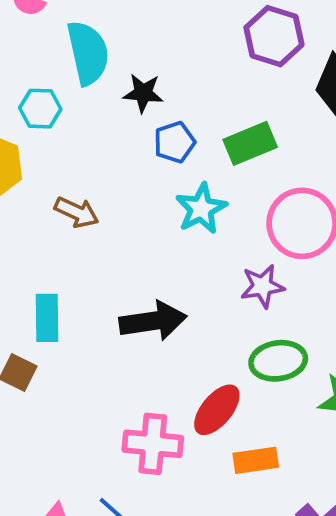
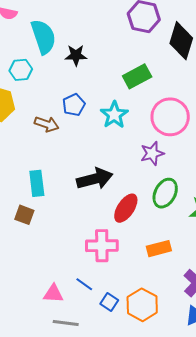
blue pentagon: (174, 142) -> (74, 105), moved
green ellipse: (278, 361) -> (165, 193), turned -48
red ellipse: (217, 410) -> (126, 208), moved

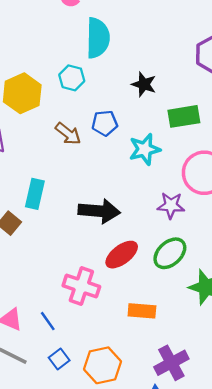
black star: (76, 55) -> (144, 84), moved
cyan hexagon: (21, 70) -> (72, 78), moved
blue square: (109, 302) -> (59, 359), moved

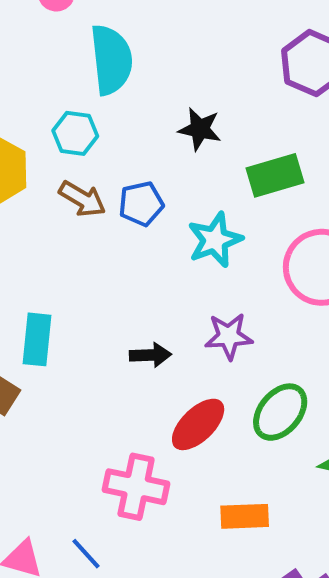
brown arrow: (68, 134) -> (82, 199), moved
purple star: (171, 205) -> (229, 336), moved
black arrow: (99, 211) -> (150, 355), size x0.6

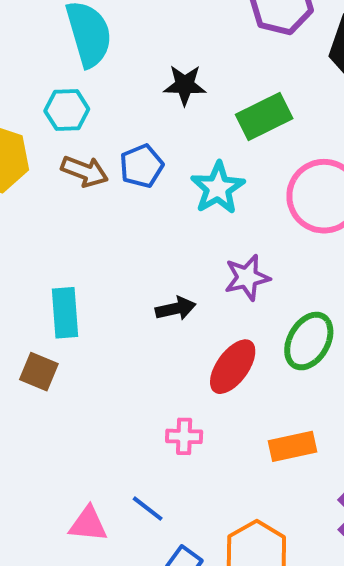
pink cross: (136, 487) -> (184, 436), size x0.6

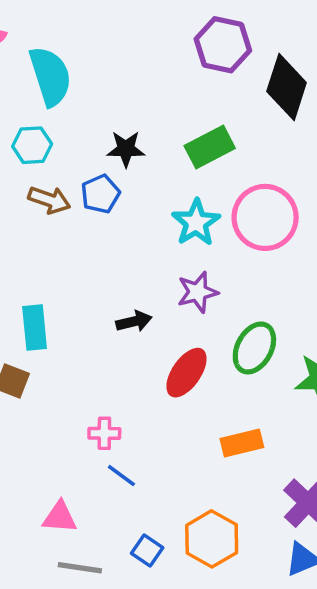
black star: (185, 85) -> (126, 149), moved
cyan star: (218, 188) -> (196, 223), moved
pink cross: (184, 436) -> (104, 433), moved
blue line: (148, 509) -> (121, 476), moved

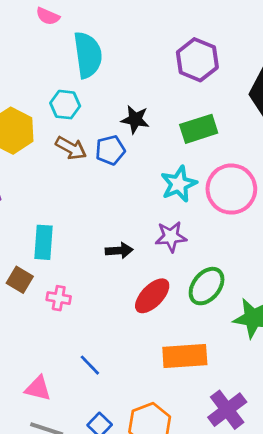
purple hexagon: (223, 45) -> (197, 60), moved
pink cross: (104, 433) -> (59, 298), moved
orange rectangle: (242, 443) -> (185, 356), size x1.4

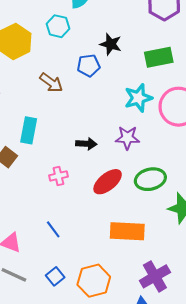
brown arrow: (71, 148) -> (51, 83), moved
green ellipse: (207, 286) -> (150, 179), turned 32
pink cross: (59, 298) -> (58, 176), moved, turned -30

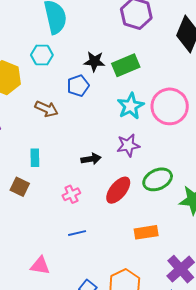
green rectangle: (159, 57) -> (126, 65), moved
cyan rectangle: (29, 130) -> (35, 158), size x0.7
blue line: (53, 229) -> (77, 233), moved, turned -54
orange rectangle: (127, 231) -> (146, 232), size x0.7

